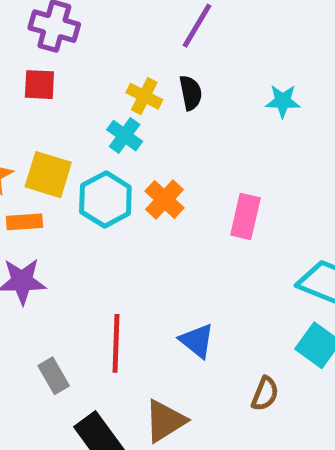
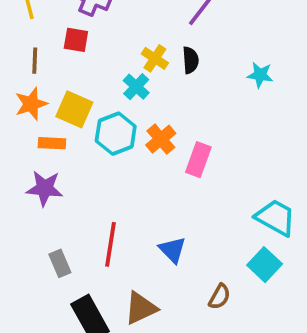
pink rectangle: (245, 216) -> (198, 160), moved

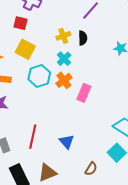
yellow cross: (155, 58) -> (63, 36), turned 32
cyan cross: (136, 87) -> (64, 59), moved
yellow square: (74, 109) -> (25, 49), moved

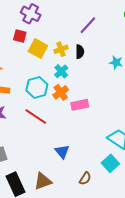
yellow square: (25, 49) -> (38, 48), moved
pink rectangle: (84, 93) -> (80, 105), turned 54
red line: (33, 137) -> (36, 116), moved, turned -70

